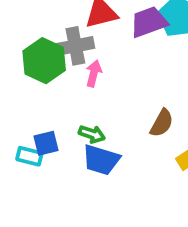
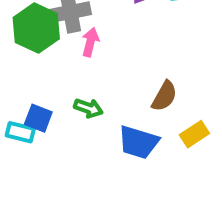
blue square: (46, 143) -> (38, 118), turned 35
blue trapezoid: (101, 160) -> (138, 142), moved

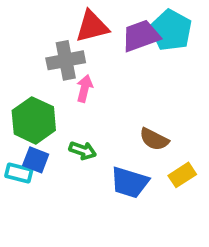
green hexagon: (36, 28) -> (34, 120), moved
brown semicircle: (164, 96) -> (154, 139), turned 88

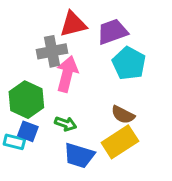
cyan pentagon: (171, 30) -> (129, 63), moved
pink arrow: (85, 88) -> (67, 74), size x1.6
yellow rectangle: (182, 175) -> (120, 142), moved, size x1.6
blue trapezoid: (130, 182) -> (79, 155), moved

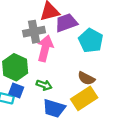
purple trapezoid: (112, 32) -> (66, 23), moved

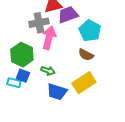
brown semicircle: (86, 78) -> (86, 55), moved

